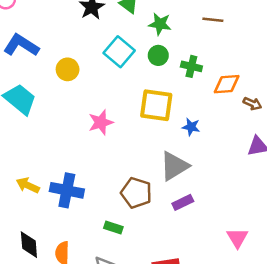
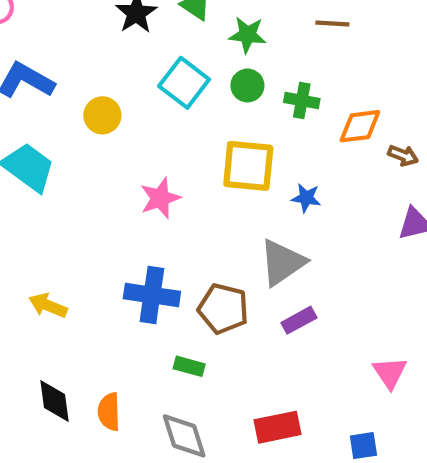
blue cross: (67, 190) -> (152, 295), moved

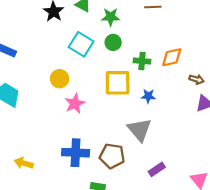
green cross: (302, 100) -> (142, 61), moved
yellow circle: (102, 115) -> (60, 79), moved
brown arrow: (403, 155) -> (197, 79), moved
gray triangle: (282, 262) -> (140, 130), turned -30
purple rectangle: (299, 320) -> (157, 169), moved

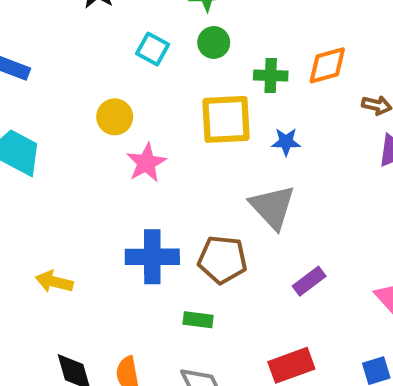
cyan square: (81, 44) -> (153, 49), size x0.7

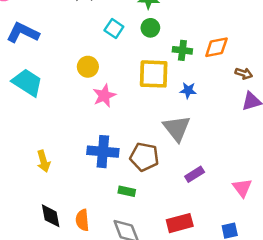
yellow arrow: (54, 282) -> (43, 161), turned -125

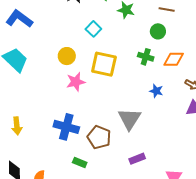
green circle: (150, 28) -> (158, 31), moved
yellow square: (154, 74) -> (104, 64), moved
blue star: (188, 90) -> (156, 91), moved

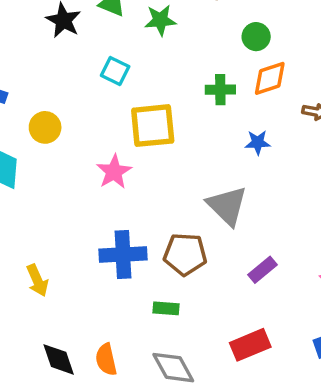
green circle: (158, 31) -> (256, 37), moved
yellow circle: (67, 56) -> (45, 127), moved

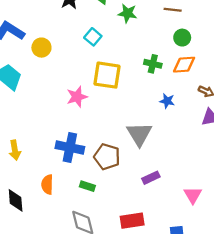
yellow circle: (45, 127) -> (41, 48), moved
orange semicircle: (106, 360) -> (47, 184), moved

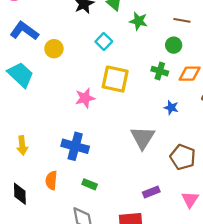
green circle: (182, 38) -> (174, 45), moved
brown pentagon: (107, 157) -> (183, 157), moved
purple rectangle: (151, 178) -> (151, 192), moved

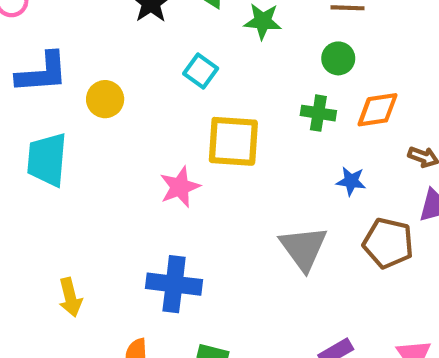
blue L-shape: (24, 31) -> (42, 73), turned 148
cyan trapezoid: (21, 75) -> (47, 160), turned -120
brown pentagon: (183, 157) -> (388, 243), moved

